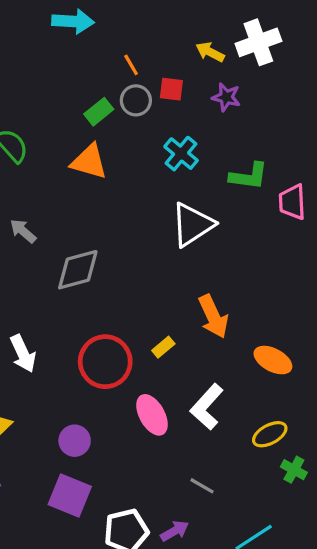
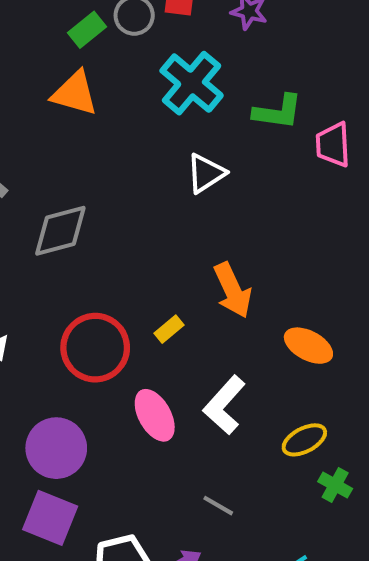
cyan cross: (181, 154) -> (192, 83), size x1.4
white triangle: (192, 225) -> (206, 173), size x0.7
purple circle: (75, 441) -> (56, 448), size x1.5

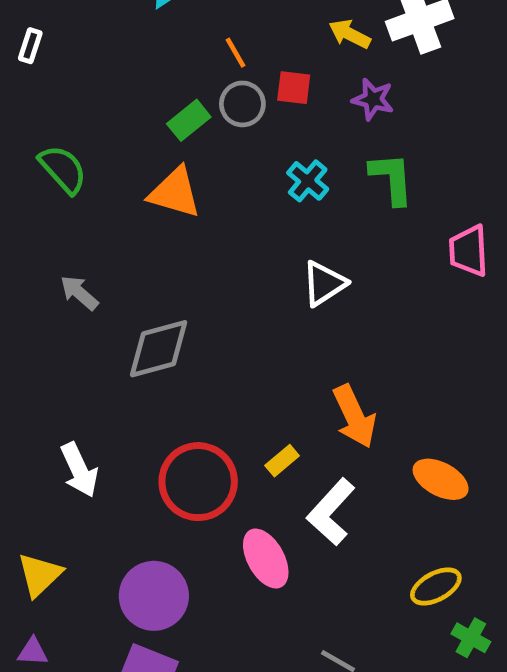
cyan cross: (192, 83) -> (308, 181), size x0.6
green L-shape: (278, 112) -> (392, 179), moved, turned -102
white L-shape: (224, 405) -> (331, 512), moved

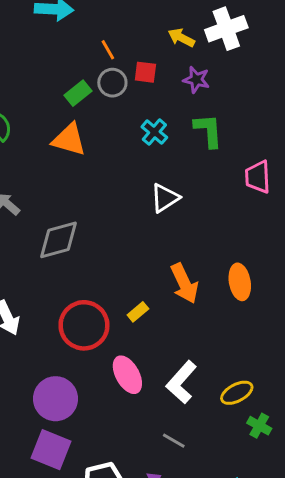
orange ellipse: (441, 479) -> (240, 282), moved, turned 52
white L-shape: (331, 512) -> (181, 382), moved

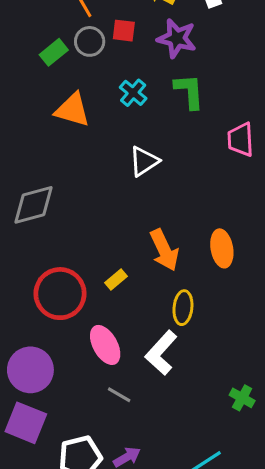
purple star: (196, 80) -> (177, 38), size x1.4
orange triangle: (69, 140) -> (72, 110), moved
yellow ellipse: (237, 393) -> (183, 308), moved, turned -56
gray line: (174, 441) -> (119, 395), moved

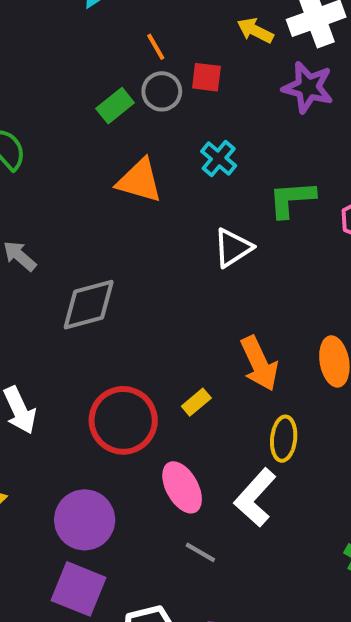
purple star: (177, 38) -> (308, 87), moved
green L-shape: (189, 91) -> (292, 199), moved, turned -90

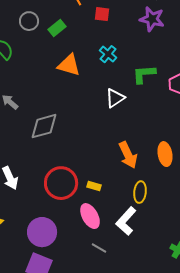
gray circle: (162, 91) -> (29, 21), moved
yellow rectangle: (196, 402) -> (94, 186), moved, turned 56

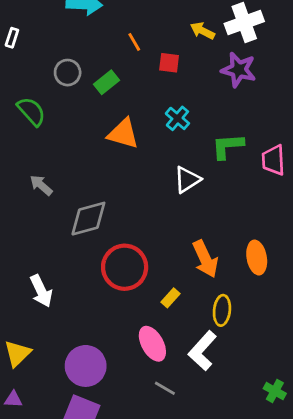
red circle: (61, 183) -> (125, 267), moved
yellow rectangle: (94, 186) -> (170, 298), moved, turned -64

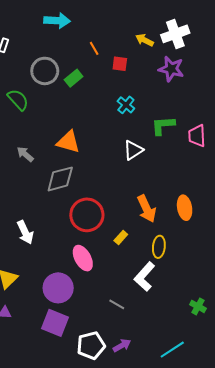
gray circle: (68, 73) -> (45, 71), size x1.4
orange triangle: (123, 134) -> (68, 142), moved
pink ellipse: (152, 344) -> (83, 258), moved

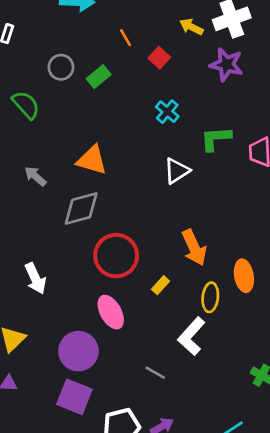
red square: (120, 64) -> (159, 58), turned 35
gray circle: (45, 71) -> (61, 67), size x0.7
orange ellipse: (185, 208) -> (244, 276), moved

